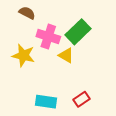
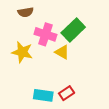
brown semicircle: (27, 13) -> (26, 12), turned 144
red rectangle: (82, 99) -> (67, 93), moved

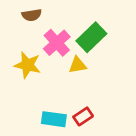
pink cross: (45, 34) -> (57, 43), turned 30
yellow triangle: (62, 52) -> (78, 65), turned -40

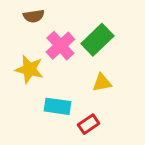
yellow triangle: (78, 65) -> (102, 83), moved
cyan rectangle: (54, 119) -> (57, 106), moved

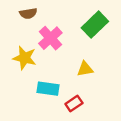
green rectangle: (97, 40) -> (95, 25), moved

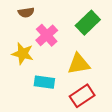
yellow triangle: (85, 69) -> (79, 64), size x1.5
red rectangle: (74, 103) -> (82, 96), moved, size x1.5

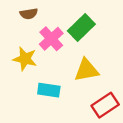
green rectangle: (88, 23) -> (81, 27), moved
red rectangle: (82, 96) -> (105, 105), moved

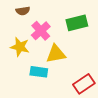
green rectangle: (81, 27) -> (77, 23), moved, turned 30
yellow triangle: (86, 70) -> (56, 54), moved

